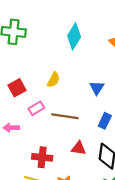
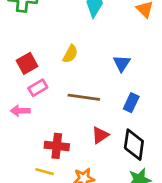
pink rectangle: (36, 108) -> (38, 88), moved
red triangle: (79, 148) -> (100, 135), turned -42

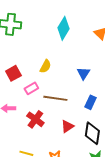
pink rectangle: (38, 88) -> (31, 88), moved
red cross: (57, 146) -> (35, 119), moved, turned 30

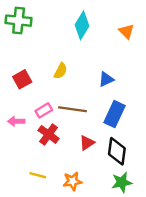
blue triangle: (83, 73) -> (106, 79), turned 32
pink rectangle: (31, 88) -> (44, 110), moved
blue rectangle: (90, 102) -> (114, 114), size x1.5

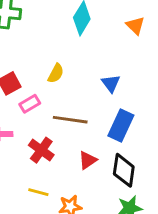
blue triangle: (106, 79) -> (111, 83), turned -42
pink rectangle: (44, 110) -> (30, 104), moved
yellow line: (38, 175) -> (38, 192), moved

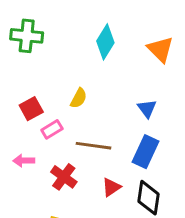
orange triangle: (135, 26) -> (160, 49), size x1.4
blue triangle: (111, 83) -> (147, 109), moved

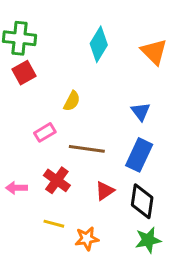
red square: (31, 109) -> (24, 73), moved
pink arrow: (24, 161) -> (17, 188), moved

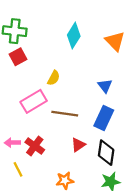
pink rectangle: (45, 132) -> (34, 101), size x1.6
red cross: (57, 180) -> (35, 146), moved
yellow line: (54, 224) -> (18, 169), moved, turned 48

